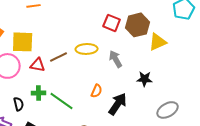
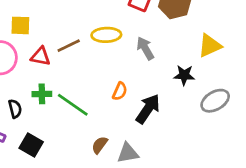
yellow square: (23, 42) -> (20, 25), size x0.7
yellow triangle: (158, 42) -> (210, 46), moved
gray ellipse: (168, 110) -> (215, 101), moved

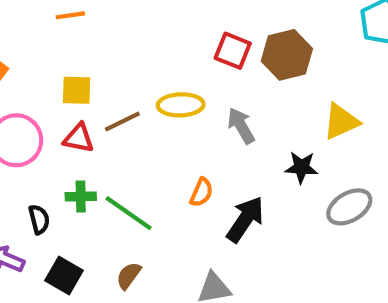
yellow square: (20, 25) -> (77, 90), moved
brown semicircle: (100, 145) -> (129, 276), moved

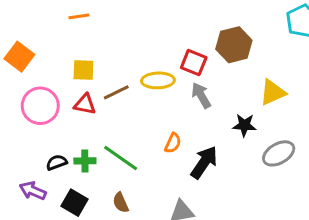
red square: (233, 51) -> (194, 63), moved
green cross: (81, 196) -> (85, 161), moved
black semicircle: (39, 219) -> (57, 162), turned -96
brown semicircle: (129, 276) -> (121, 203), turned -60

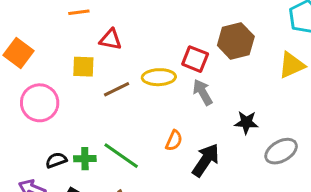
yellow triangle: (273, 92) -> (292, 65), moved
red triangle: (85, 104) -> (111, 39), moved

